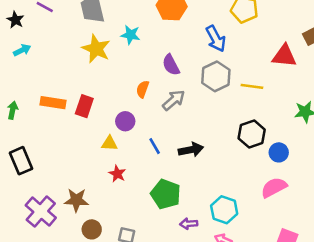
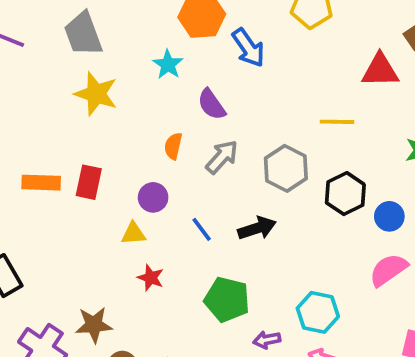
cyan star: (130, 35) -> (168, 64), moved, turned 30
blue arrow: (216, 39) -> (248, 48), moved
gray hexagon: (216, 76) -> (286, 168), moved

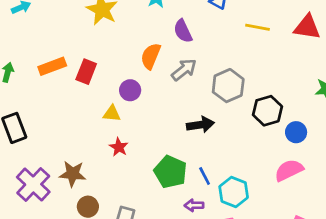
yellow line: (337, 122) -> (258, 27), moved
orange semicircle: (173, 146) -> (151, 56), size x1.4
orange rectangle: (41, 183) -> (52, 66), turned -32
blue line: (202, 229) -> (205, 176), moved

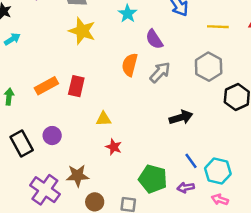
gray hexagon: (228, 86) -> (209, 67), moved
purple circle: (130, 90) -> (52, 136), moved
green pentagon: (170, 172) -> (153, 179), moved

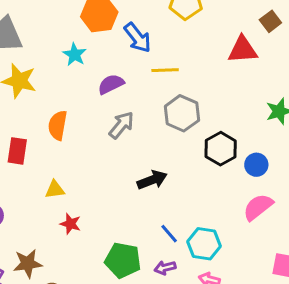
yellow line: (218, 27) -> (165, 70), moved
purple semicircle: (154, 39) -> (111, 84), turned 102
orange semicircle: (130, 65) -> (58, 125), moved

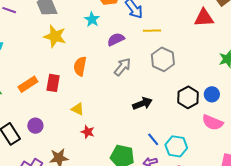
black hexagon: (221, 149) -> (188, 97), moved
yellow triangle: (55, 190) -> (78, 109), turned 32
pink semicircle: (258, 207) -> (213, 122), turned -120

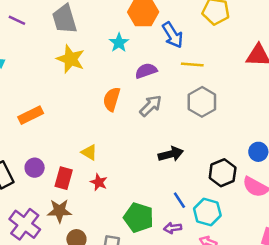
orange semicircle: (80, 66) -> (112, 99), moved
red rectangle: (53, 83) -> (64, 178), moved
black hexagon: (188, 97) -> (223, 173), moved

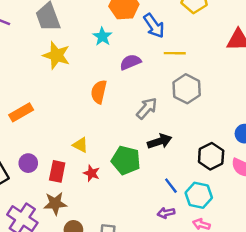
gray arrow: (151, 106) -> (147, 108), moved
green pentagon: (139, 218) -> (126, 160), moved

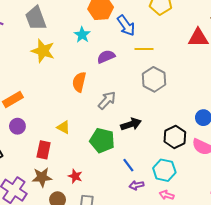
gray arrow: (147, 108) -> (107, 100), moved
purple circle: (28, 163) -> (17, 126), moved
red star: (92, 173) -> (75, 176), moved
blue line: (171, 186) -> (128, 165), moved

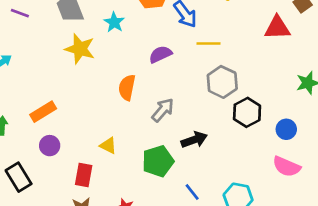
cyan star: (82, 35) -> (114, 22), moved
black hexagon: (175, 137) -> (247, 112), moved
green pentagon: (102, 140) -> (158, 161), turned -30

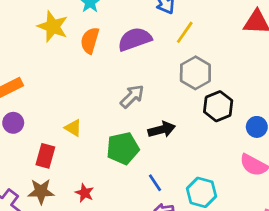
yellow line: (209, 44) -> (185, 32), turned -60
purple semicircle: (160, 54) -> (135, 39), size x1.4
orange semicircle: (127, 87) -> (90, 40), moved

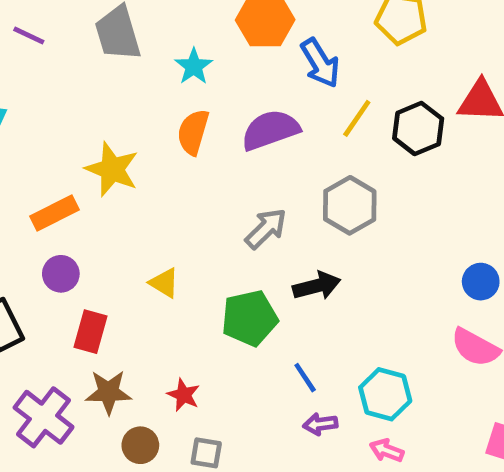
yellow star: (53, 27) -> (112, 169), moved
gray hexagon: (195, 73) -> (350, 205), moved
black hexagon: (218, 106) -> (418, 128), moved
red rectangle: (45, 156) -> (90, 332), moved

